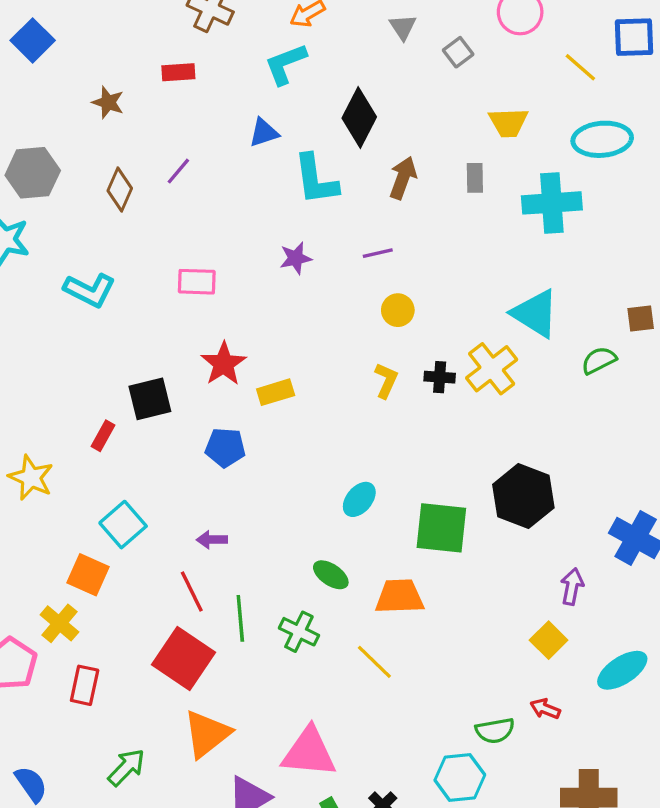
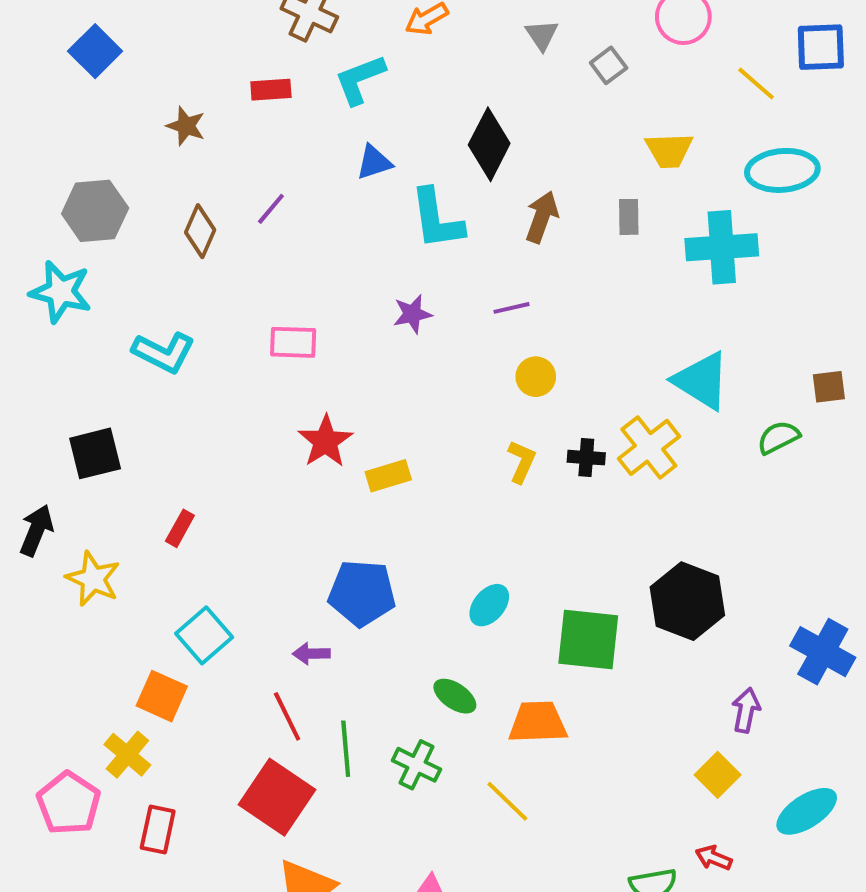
cyan L-shape: (286, 64) -> (360, 79), moved
black square: (150, 399) -> (95, 453), moved
blue pentagon: (225, 447) -> (362, 593), moved, size x1.4

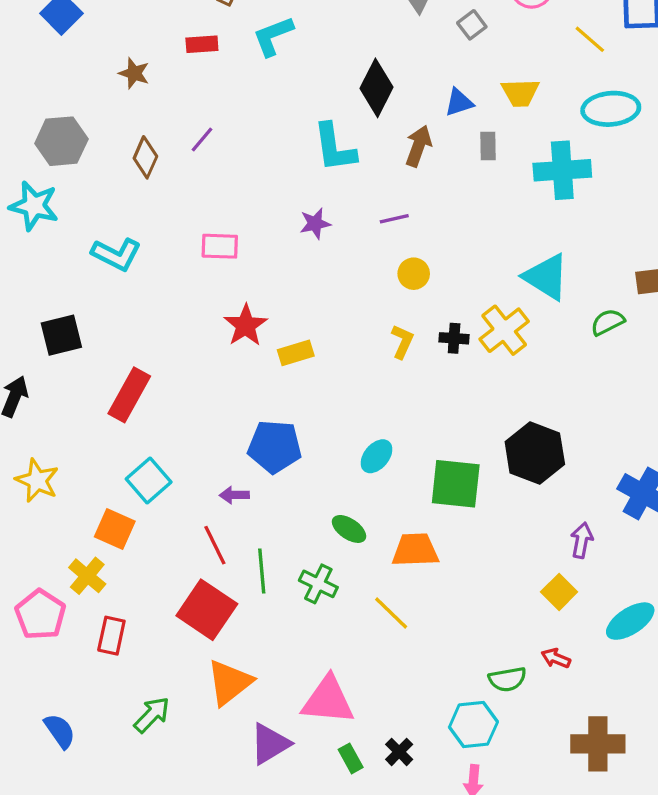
blue triangle: (374, 162) -> (459, 102), moved
red rectangle: (180, 528) -> (129, 395), size x1.8
yellow star: (93, 579) -> (37, 480), moved

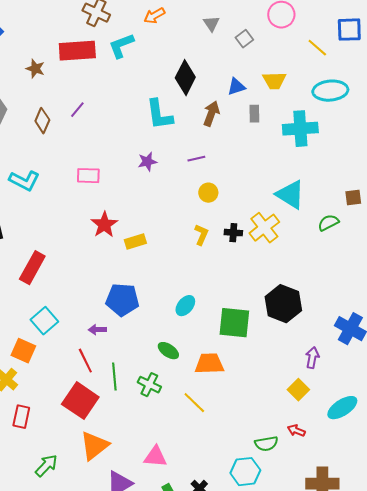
red rectangle: (202, 44) -> (77, 51), size x1.8
pink triangle: (328, 700) -> (155, 457), size x0.7

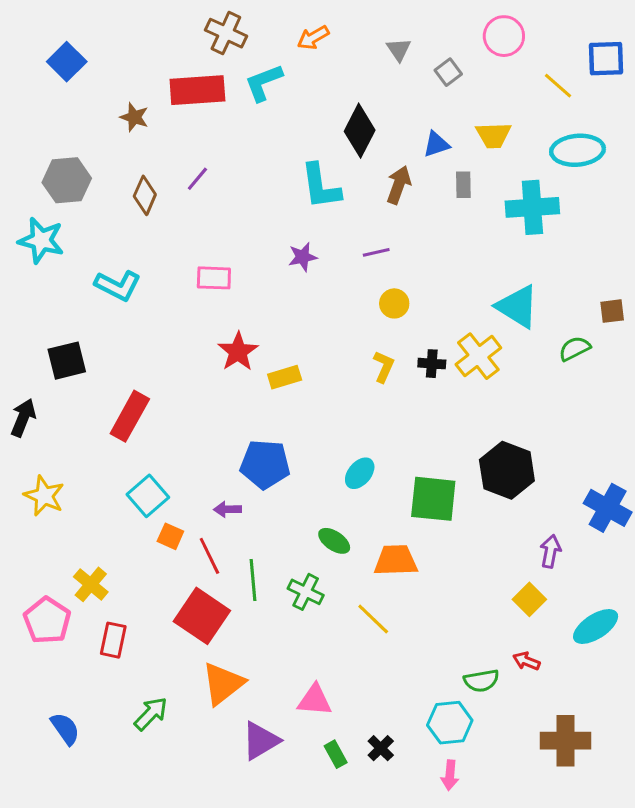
orange square: (23, 351) -> (170, 536), moved, size x0.7

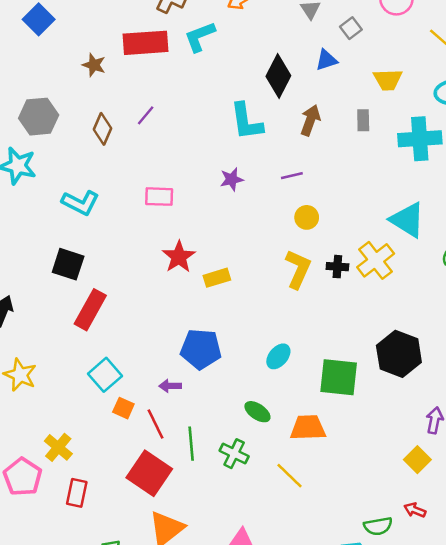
blue triangle: (436, 144) -> (326, 60), moved
black square: (67, 361) -> (68, 264), moved, turned 32
yellow L-shape: (384, 367) -> (298, 269), size x1.5

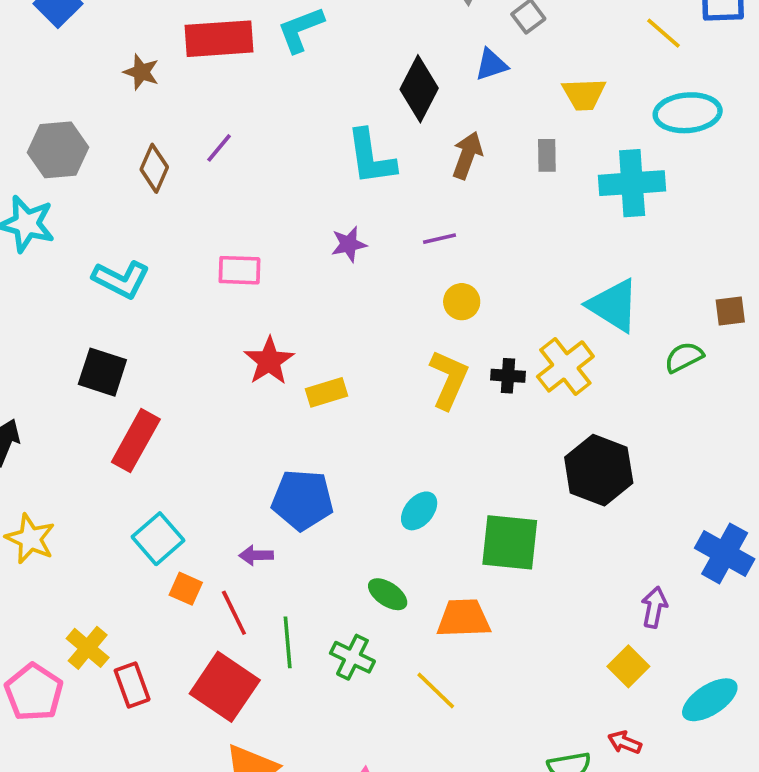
black hexagon: (399, 354) -> (599, 470), moved
red rectangle: (77, 493) -> (132, 685), moved, turned -32

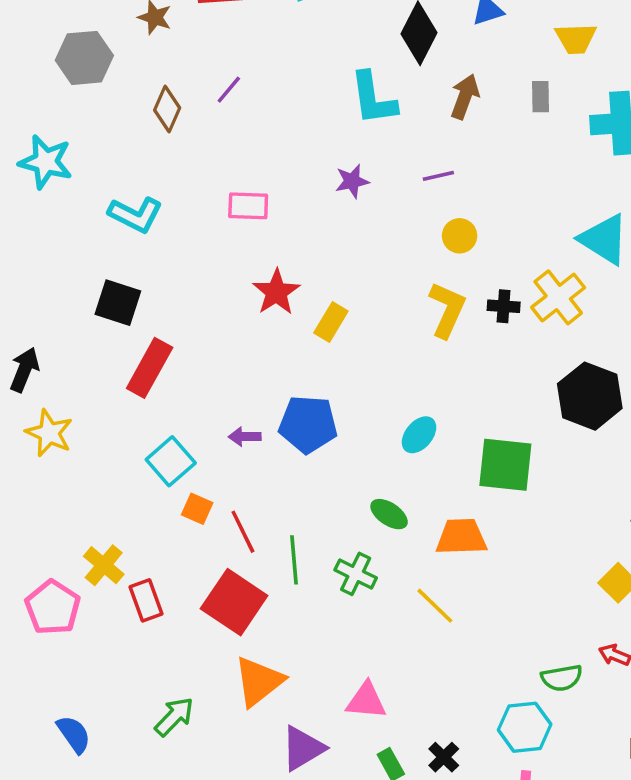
gray hexagon: (58, 150) -> (84, 58), moved
yellow rectangle: (327, 392) -> (331, 322), turned -42
yellow star: (30, 539) -> (49, 433), moved
purple arrow: (256, 555) -> (245, 437), moved

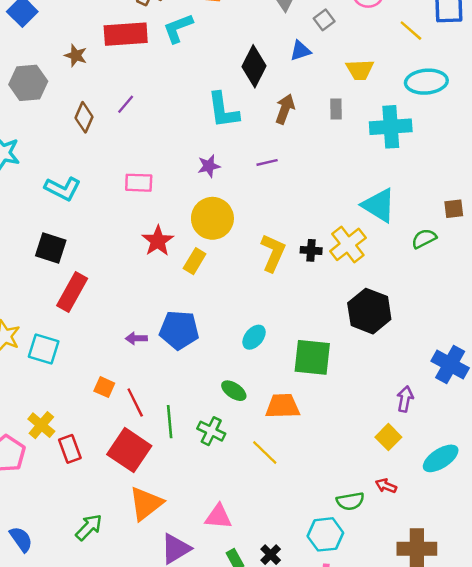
yellow circle: (460, 236) -> (212, 218), moved, size x1.8
cyan square: (171, 461) -> (44, 349), moved, turned -32

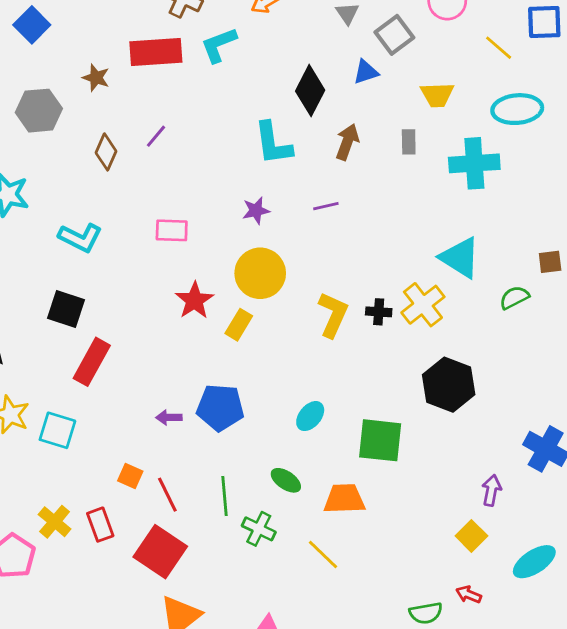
gray square: (324, 20) -> (394, 35), size x1.5
green line: (170, 422) -> (224, 496), moved
red rectangle: (70, 449) -> (100, 525), moved

